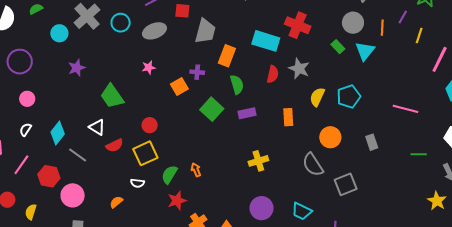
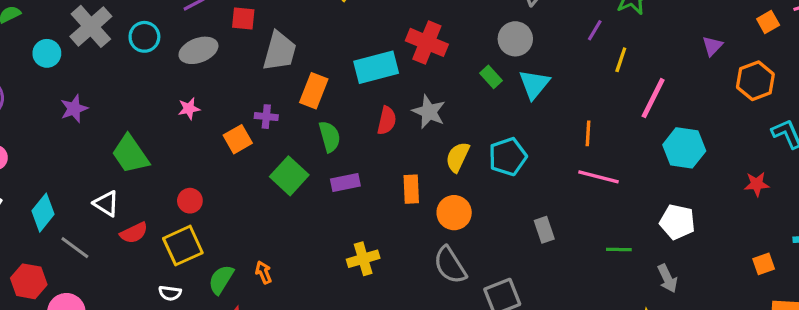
orange line: (382, 28) -> (588, 133), moved
cyan rectangle: (266, 41) -> (376, 67), turned -32
orange circle: (330, 137) -> (454, 213), moved

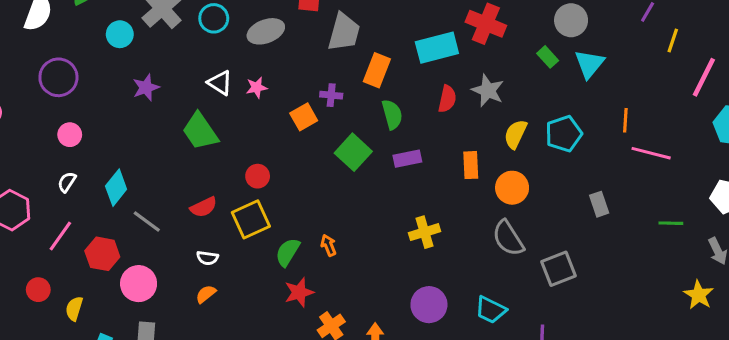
orange line: (588, 133) -> (625, 120), moved
white triangle: (106, 204) -> (220, 83), moved
white semicircle: (170, 293) -> (207, 258), moved

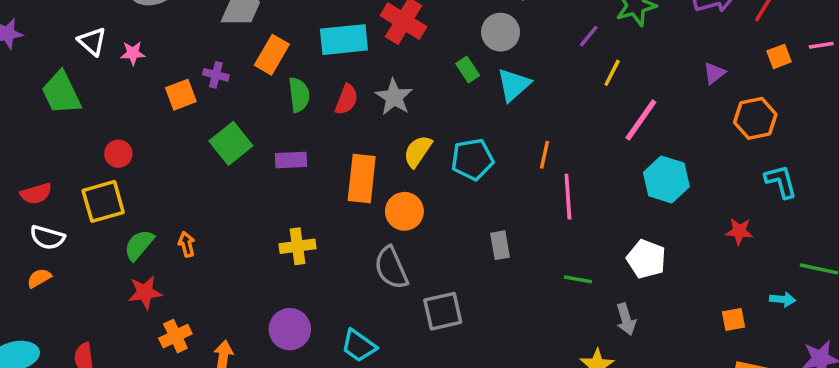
green semicircle: (392, 114) -> (299, 95), moved
pink line: (651, 153) -> (568, 197), turned 63
orange rectangle: (471, 165) -> (362, 178), size x1.5
red semicircle: (204, 207) -> (36, 194), moved
white semicircle: (207, 258) -> (47, 237), size x1.4

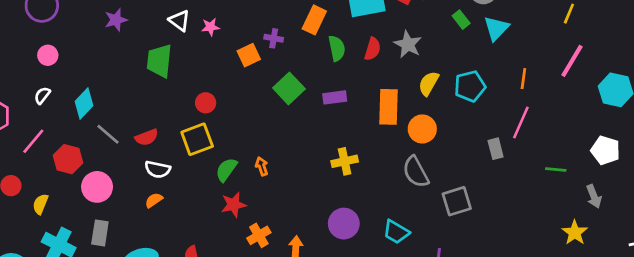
green trapezoid: (61, 93) -> (159, 61), turned 36
pink line: (641, 120) -> (572, 61), moved
pink line: (568, 197) -> (521, 122), moved, turned 32

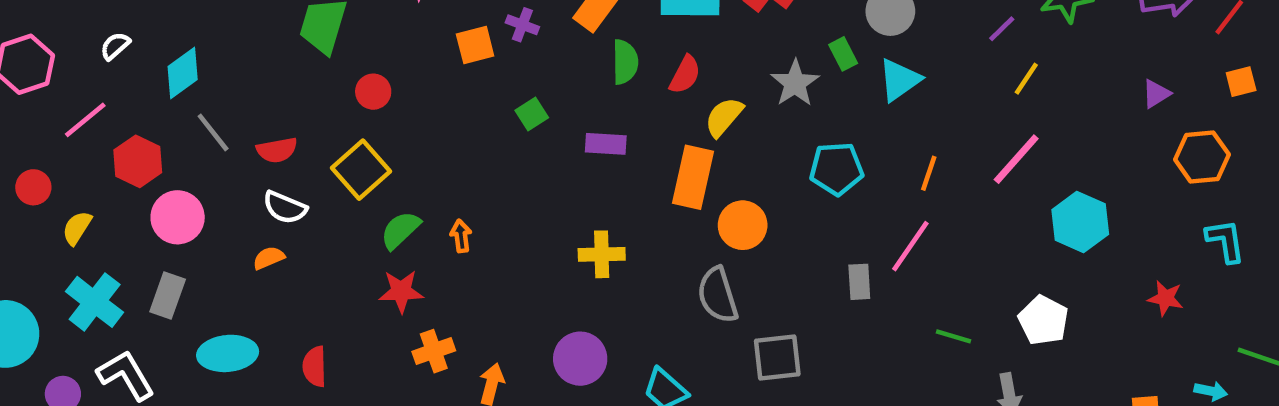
gray star: (408, 44) -> (795, 83), moved
yellow semicircle: (429, 83) -> (724, 117), moved
green square: (289, 88) -> (532, 114), size x0.6
red circle: (206, 103) -> (373, 92), moved
yellow square: (197, 139) -> (361, 170), turned -32

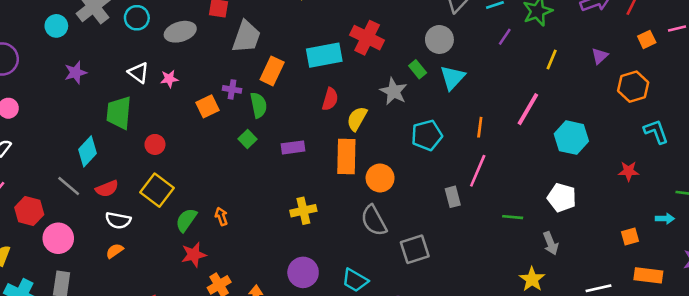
green semicircle: (625, 62) -> (259, 105), moved
cyan diamond: (183, 73) -> (87, 151), moved
yellow line: (1026, 79) -> (552, 60), moved

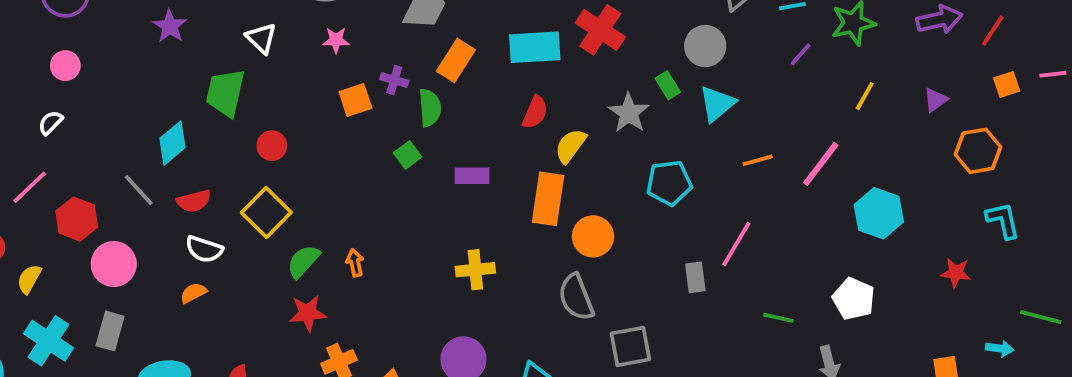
purple star: (75, 73) -> (170, 26), turned -30
pink star: (169, 79) -> (336, 40), moved
orange line: (480, 127) -> (758, 160), moved, turned 60

